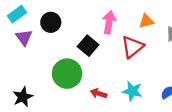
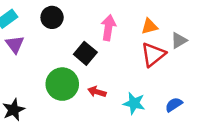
black circle: (51, 22) -> (52, 17), moved
red triangle: (132, 47) -> (153, 55), moved
red arrow: (99, 93) -> (97, 92), moved

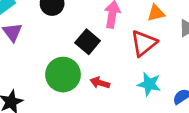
red triangle: (153, 55) -> (144, 43), moved
cyan star: (134, 103) -> (149, 84), moved

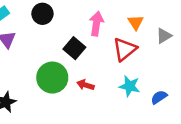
orange triangle: (156, 13) -> (136, 22), turned -49

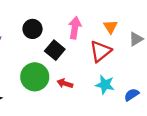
black circle: (42, 14) -> (33, 29), moved

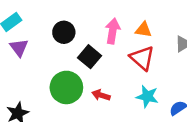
orange triangle: (110, 27) -> (143, 30), moved, turned -48
red triangle: (100, 51) -> (142, 58), turned -40

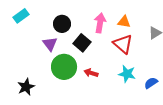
purple triangle: (19, 48) -> (50, 44), moved

